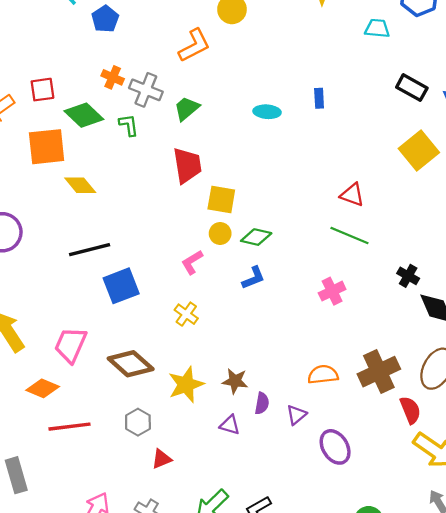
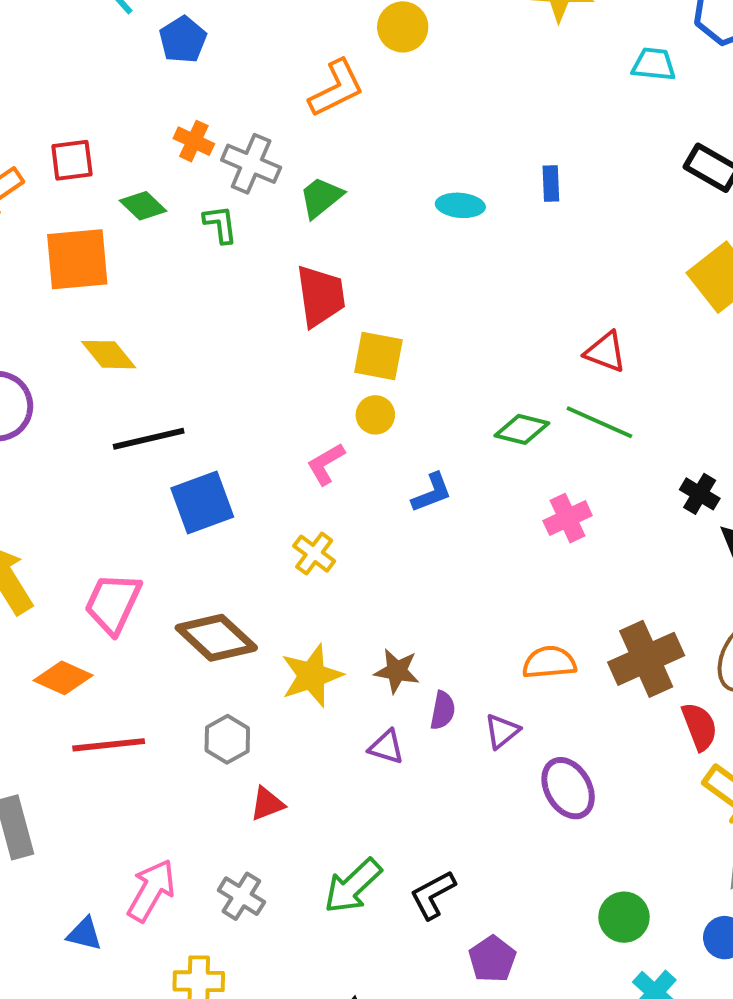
green diamond: (84, 115) -> (143, 206), size x0.7
yellow diamond: (80, 185) -> (109, 355), moved
green diamond: (256, 237) -> (522, 429), moved

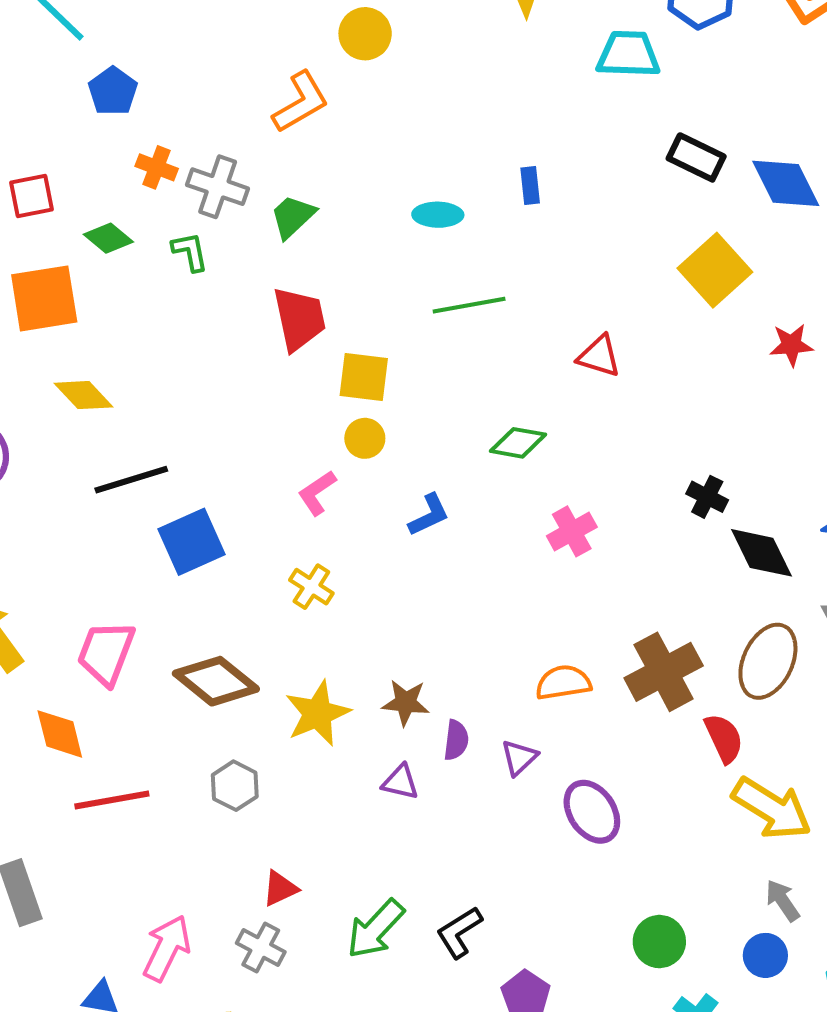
blue pentagon: (183, 40) -> (113, 91), moved
cyan trapezoid: (654, 64) -> (628, 54), size x1.4
green line: (599, 422) -> (469, 305), moved, turned -30
orange diamond: (63, 678) -> (60, 734), turned 56
red triangle: (267, 804) -> (280, 889), moved

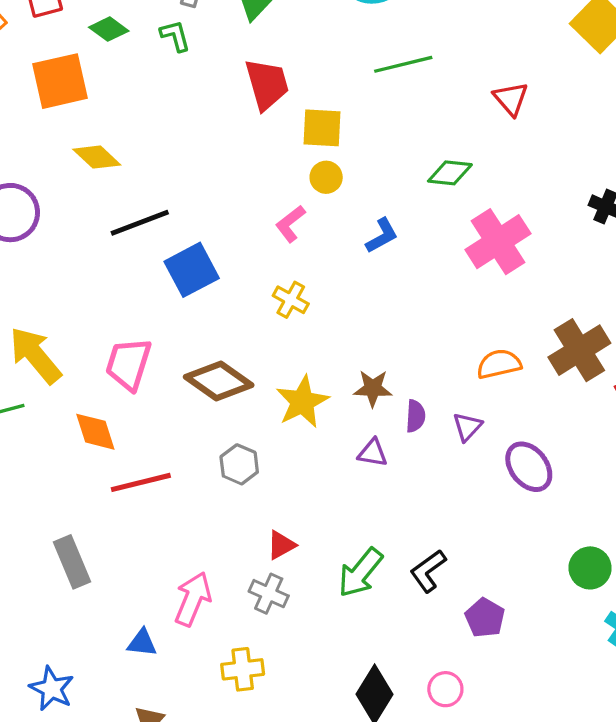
red triangle: (599, 356) -> (511, 99), turned 36
pink cross: (572, 531) -> (498, 242), size x1.6

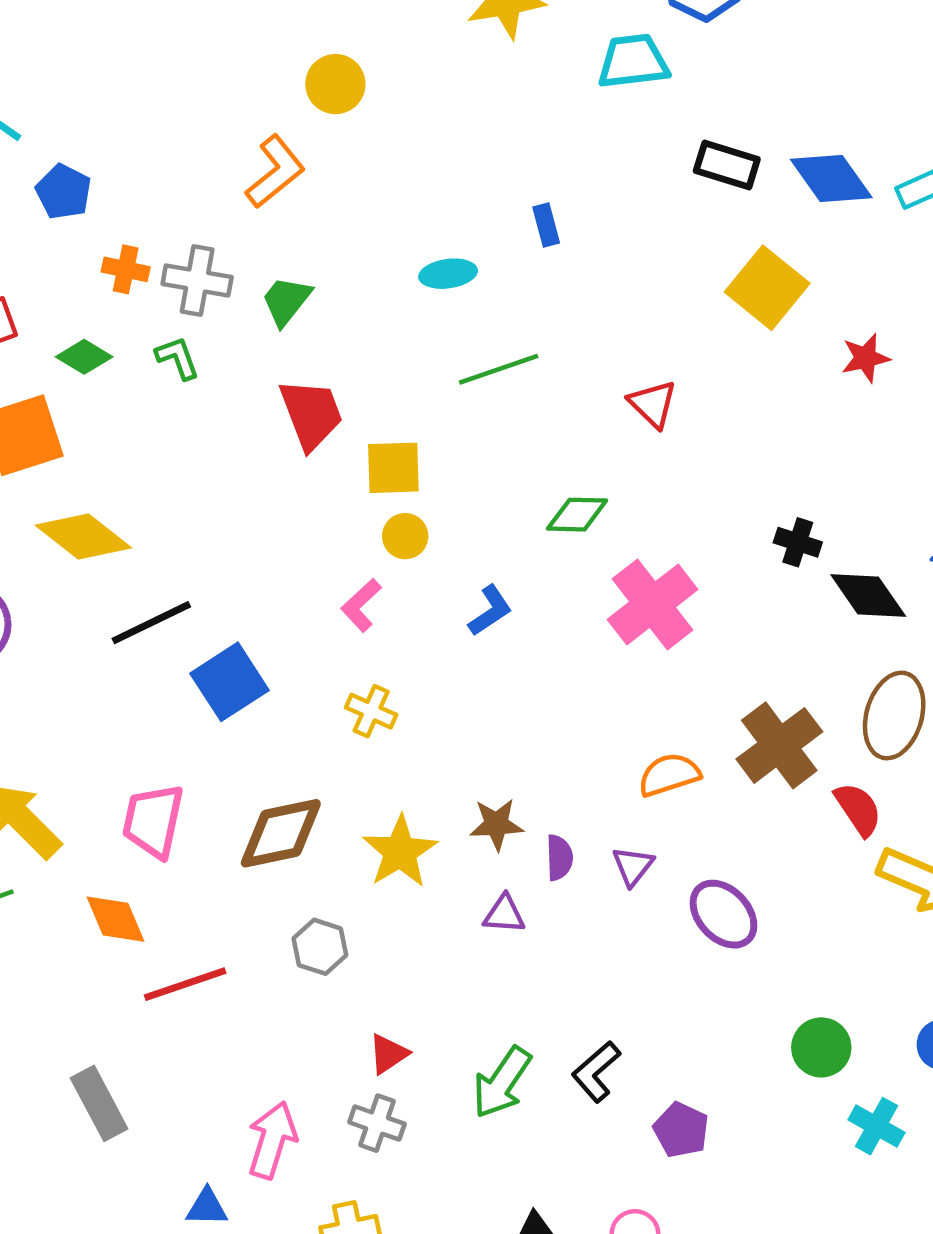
yellow diamond: (97, 157) -> (83, 536), size x1.4
brown diamond: (219, 381) -> (281, 833), turned -42

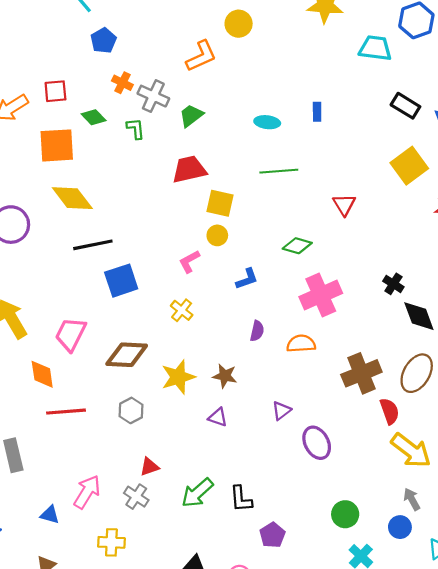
red trapezoid: (311, 414) -> (189, 169), turned -96
orange semicircle: (669, 775) -> (301, 344), moved
purple semicircle: (559, 858) -> (257, 331), moved
black L-shape: (596, 1072) -> (241, 499), turned -68

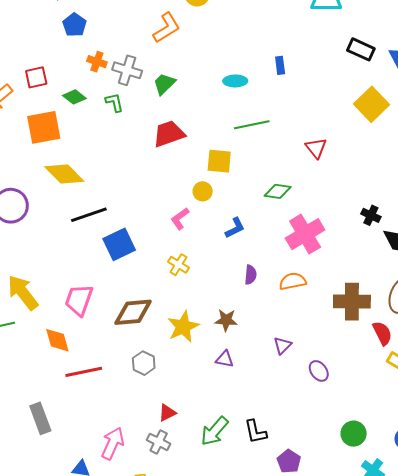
yellow square: (220, 203) -> (219, 161), moved
brown cross: (361, 373) -> (352, 302), turned 30
purple ellipse: (317, 443) -> (319, 371), size x0.7

